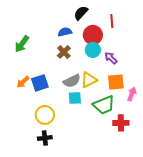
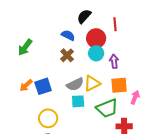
blue semicircle: (65, 32) -> (68, 35), turned 40
purple arrow: (111, 58) -> (114, 61), turned 40

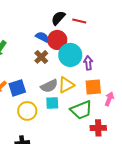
red line: (115, 24) -> (79, 21), moved, turned -72
red circle: (96, 38) -> (57, 40), moved
cyan circle: (96, 53) -> (70, 55), size x1.5
yellow circle: (48, 118) -> (27, 111), moved

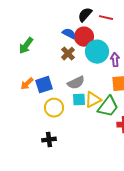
yellow triangle: (66, 85) -> (93, 100), moved
green trapezoid: (81, 110) -> (108, 107), turned -30

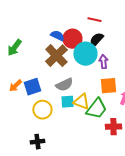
black semicircle: (85, 15) -> (96, 40), moved
brown cross: (68, 54) -> (56, 56), size x1.6
yellow triangle: (93, 100) -> (81, 102), turned 48

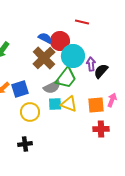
black semicircle: (96, 40) -> (101, 71), moved
orange square: (108, 86) -> (96, 105), moved
green trapezoid: (96, 109) -> (66, 78), moved

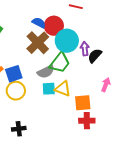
orange square: (96, 105) -> (83, 103), moved
yellow circle: (30, 112) -> (16, 91), moved
red cross: (101, 129) -> (87, 121), moved

